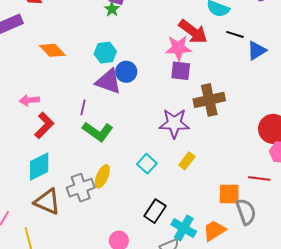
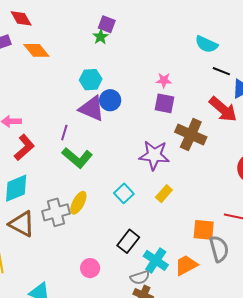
red arrow: (193, 32) -> (223, 109), moved
pink star: (178, 48) -> (164, 80), size x0.6
orange diamond: (52, 50) -> (36, 50), moved
brown cross: (209, 100) -> (191, 135), turned 32

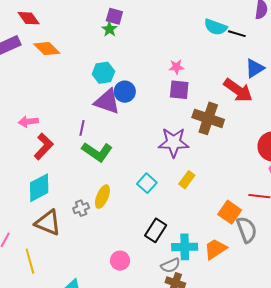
black line: (221, 71) -> (237, 34), moved
gray cross: (56, 212) -> (81, 208), size x0.6
orange square: (204, 230) -> (230, 212), turned 35
cyan cross: (156, 260) -> (185, 247), turned -30

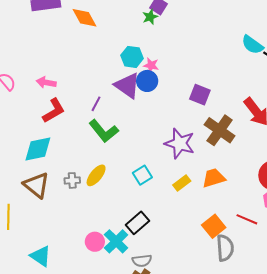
pink star: (176, 67) -> (151, 65), moved
cyan cross: (185, 247) -> (116, 241), moved, turned 30
orange trapezoid: (215, 249) -> (214, 178), moved

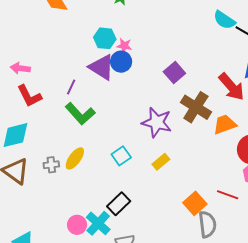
purple square: (200, 95) -> (174, 73), turned 30
red L-shape: (54, 111) -> (29, 96), turned 96
orange trapezoid: (214, 178) -> (225, 124), moved

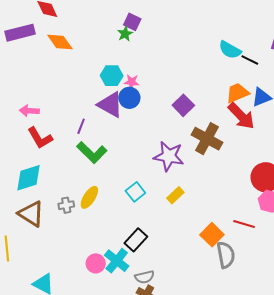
orange trapezoid: (225, 124) -> (237, 93), moved

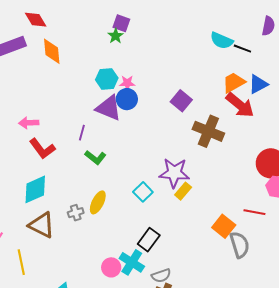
orange diamond: (60, 42) -> (52, 51), turned 36
green L-shape: (92, 152) -> (95, 157), size x0.7
purple star: (169, 156) -> (174, 173), moved

